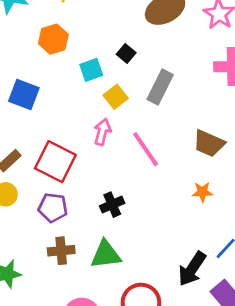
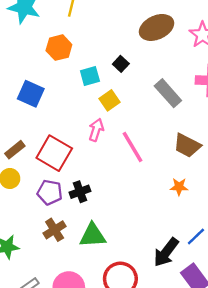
gray rectangle: (160, 87) -> (168, 93), moved, turned -72
black cross: (112, 205) -> (80, 192), moved
brown cross: (61, 251) -> (55, 230), turned -30

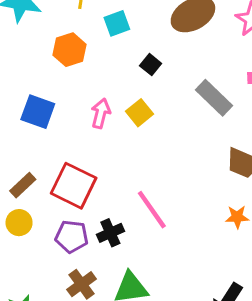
cyan square: (90, 76) -> (117, 23), moved
pink arrow: (96, 130) -> (101, 113), moved
pink line: (132, 147) -> (152, 210), moved

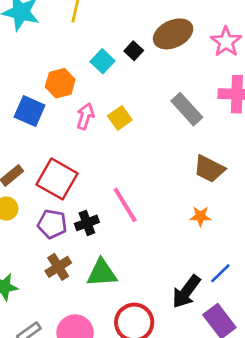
cyan square: (117, 23) -> (103, 61), moved, turned -30
orange hexagon: (70, 50) -> (60, 83), moved
black square: (151, 65) -> (134, 51), moved

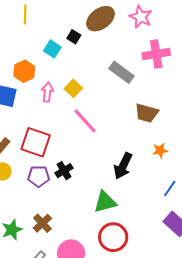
pink line: (125, 205) -> (85, 121), moved
orange star: (200, 216) -> (160, 150), moved
brown cross: (58, 267) -> (42, 223), moved
green triangle: (102, 273) -> (105, 202), moved
black arrow: (186, 292) -> (123, 166), moved

